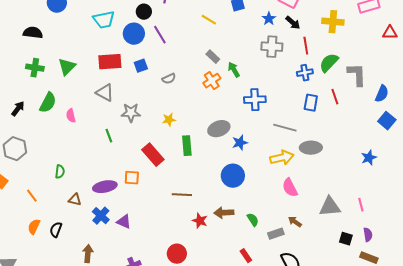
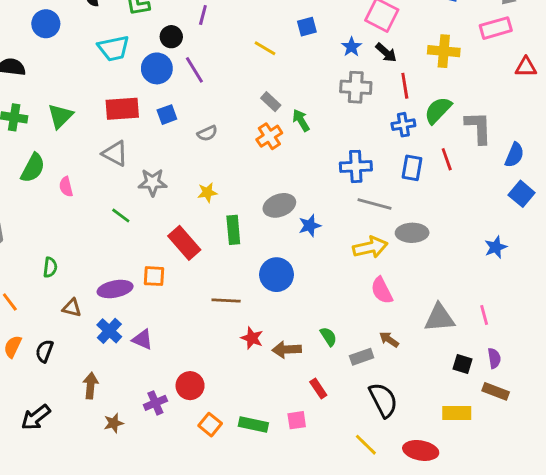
blue cross: (255, 100) -> (356, 166), moved
green line: (109, 136) -> (121, 215), turned -32
blue circle: (233, 176) -> (277, 275), moved
brown arrow: (224, 213) -> (287, 350), moved
red circle: (177, 254) -> (190, 386), moved

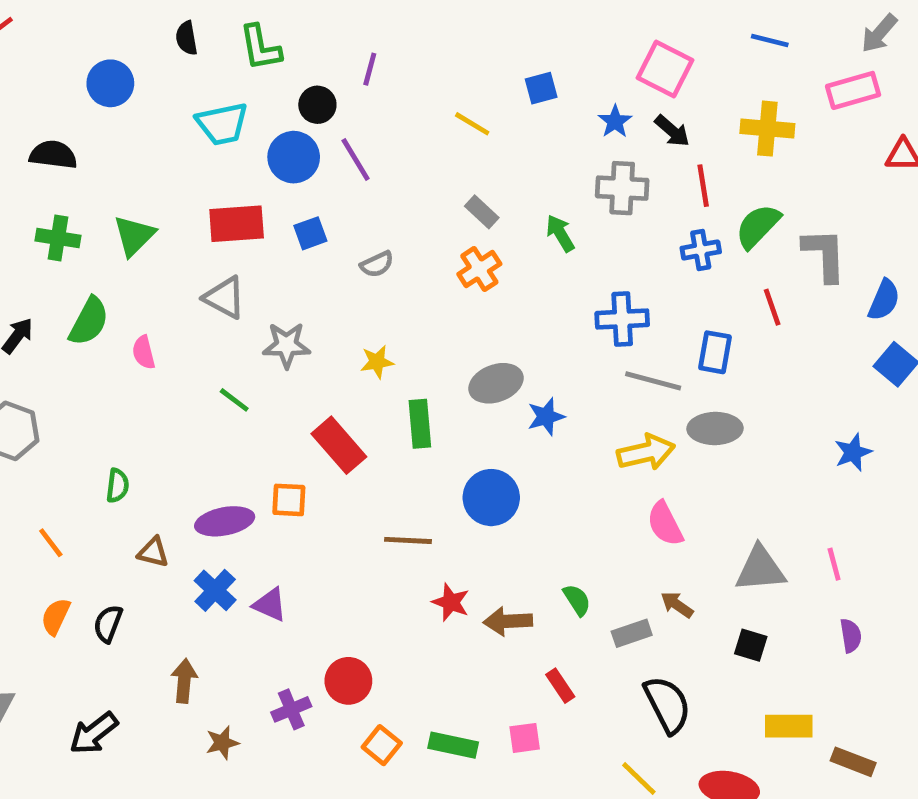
green arrow: (301, 120) -> (560, 233), moved
blue rectangle: (412, 168) -> (715, 352), moved
black square: (462, 364) -> (751, 645), moved
brown rectangle: (496, 391) -> (853, 762), moved

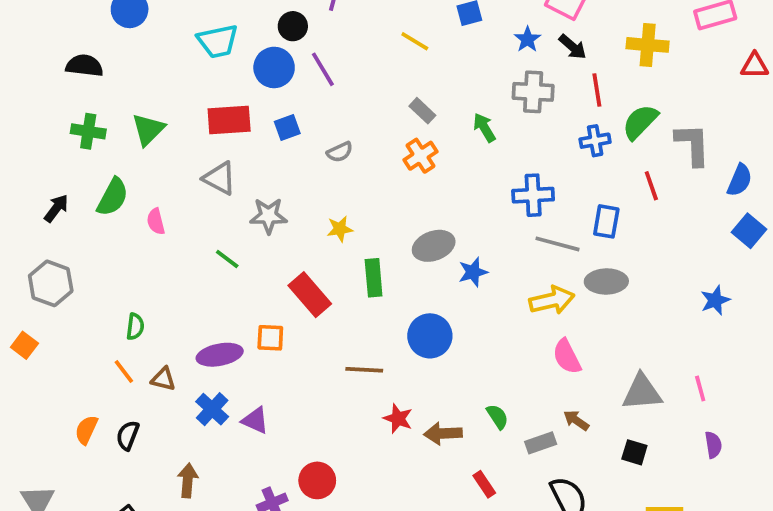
orange line: (51, 543) -> (124, 372), moved

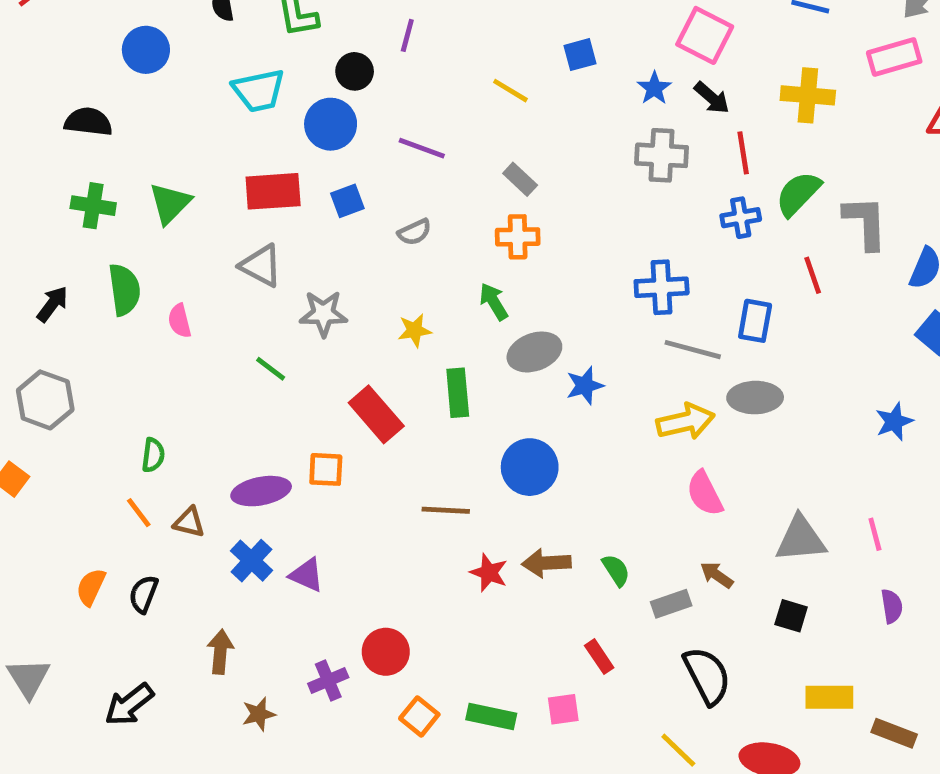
purple line: (323, 69) -> (422, 148), moved, turned -39
green arrow: (484, 128) -> (494, 302), moved
orange cross: (420, 156) -> (518, 237), turned 32
green semicircle: (113, 197) -> (124, 290), turned -36
brown arrow: (443, 434) -> (546, 563), moved

